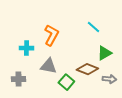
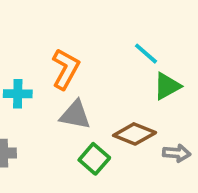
green triangle: (104, 53) -> (167, 86), moved
gray triangle: (48, 66) -> (75, 115), moved

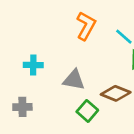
orange L-shape: (66, 69) -> (86, 26), moved

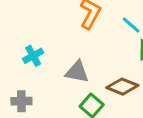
cyan cross: (33, 65) -> (33, 56), turned -30

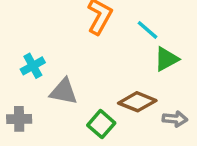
gray triangle: (77, 72) -> (64, 92), moved

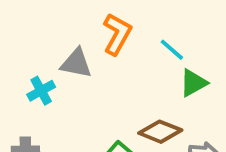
gray triangle: (64, 92) -> (76, 63), moved

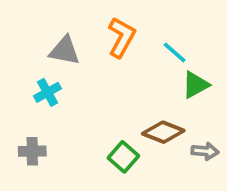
gray triangle: (76, 63) -> (65, 51), moved

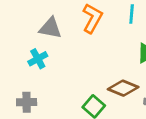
cyan line: (175, 52) -> (132, 14), moved, turned 54

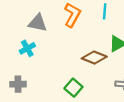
brown diamond: (123, 88) -> (94, 58), moved

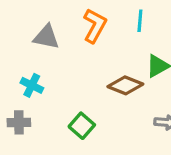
cyan cross: (27, 48) -> (32, 85), moved, turned -35
green square: (73, 88) -> (82, 126), moved

